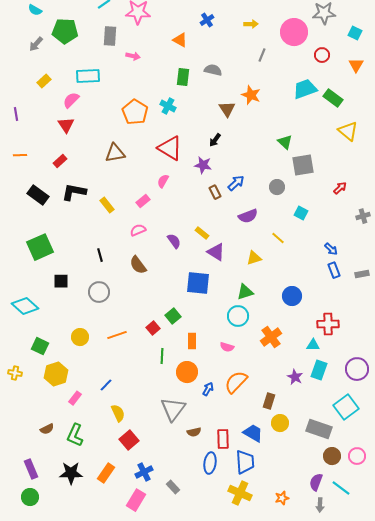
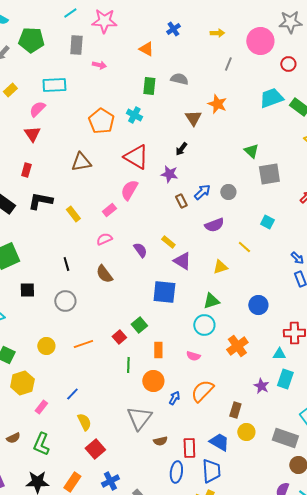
red rectangle: (60, 161) -> (26, 170), turned -32
pink semicircle: (163, 181) -> (129, 190), size x1.5
gray circle: (277, 187) -> (228, 192), moved

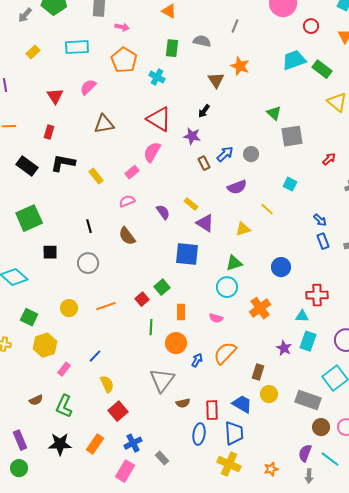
gray line: (228, 64) -> (235, 26), moved
pink semicircle: (37, 109) -> (88, 87), moved
orange pentagon: (101, 121) -> (124, 60), moved

